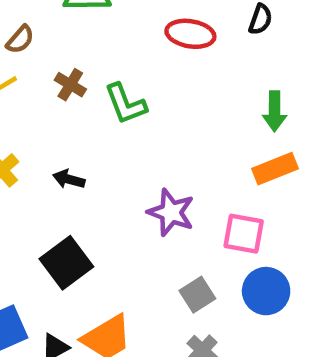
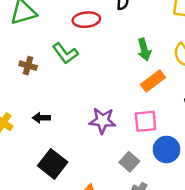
green L-shape: (126, 104) -> (65, 53), moved

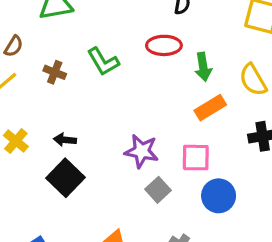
red ellipse: (86, 20) -> (164, 45), moved
gray square: (129, 162) -> (158, 190), moved
black square: (53, 164) -> (66, 178), moved

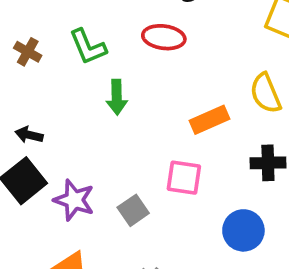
green arrow: (203, 67) -> (117, 97), moved
purple star: (142, 151) -> (74, 200), moved
blue circle: (219, 196) -> (243, 230), moved

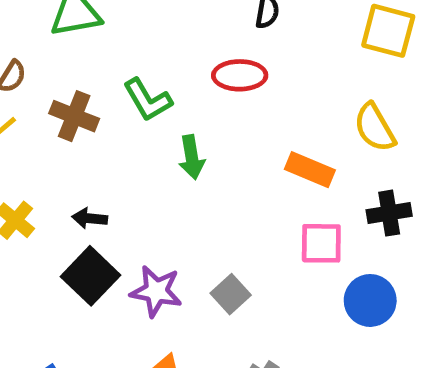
brown cross: (28, 52) -> (74, 116), size x1.4
orange rectangle: (210, 120) -> (310, 170), turned 54
pink square: (184, 178) -> (321, 243), moved

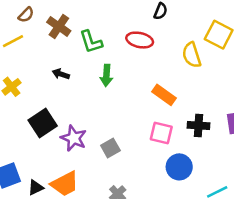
brown cross: (74, 116) -> (59, 26), moved
yellow semicircle: (375, 128) -> (192, 55), moved
black arrow: (90, 218) -> (61, 74), moved

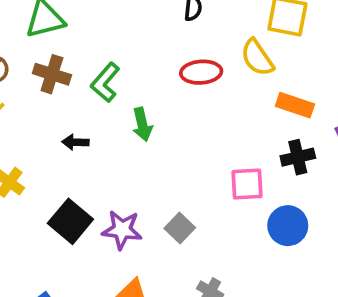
red ellipse: (140, 40) -> (201, 72), moved
green L-shape: (91, 42) -> (105, 82), turned 75
orange rectangle: (164, 95) -> (295, 105), moved

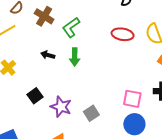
green arrow: (142, 124) -> (75, 57), moved
black square: (70, 221) -> (35, 96), size x0.7
blue circle: (288, 226) -> (134, 124), moved

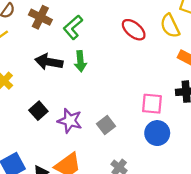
red ellipse: (123, 34) -> (134, 30), turned 35
black arrow: (48, 55) -> (49, 62), size x1.6

